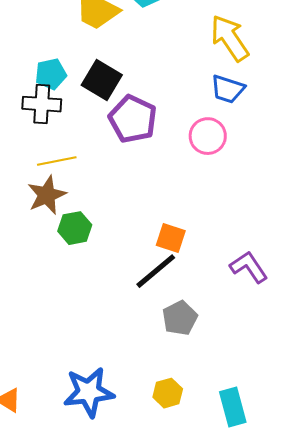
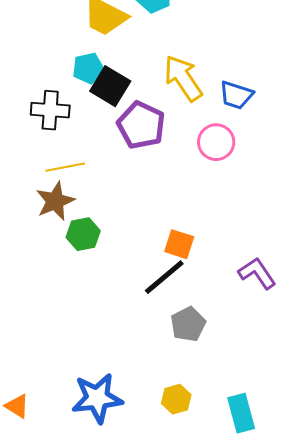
yellow arrow: (230, 38) -> (183, 78), moved
cyan pentagon: (51, 74) -> (88, 68), moved

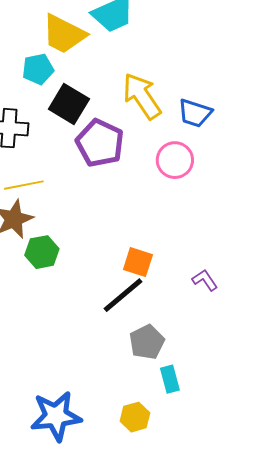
cyan pentagon: (88, 68) -> (38, 69), moved
purple L-shape: (257, 273) -> (205, 280), moved, size x0.7
cyan rectangle: (241, 413) -> (170, 379), moved, size x0.7

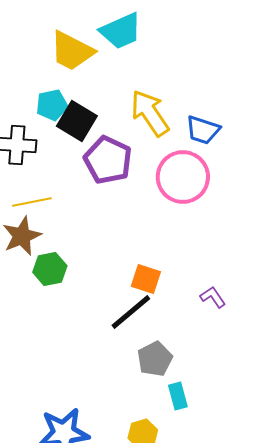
cyan pentagon: (38, 69) -> (52, 105), moved
pink circle: (175, 160) -> (183, 177), size x1.4

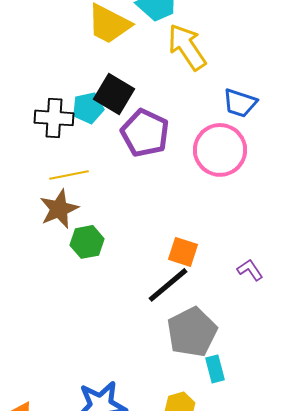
cyan pentagon: (52, 105) -> (88, 108), moved
yellow arrow: (150, 113) -> (187, 47), moved
gray pentagon: (155, 359) -> (192, 332), size x1.4

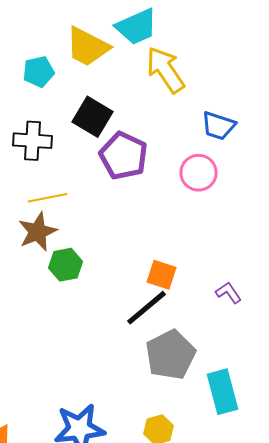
cyan pentagon: (88, 108) -> (38, 72), moved
pink circle: (220, 150) -> (198, 173), size x0.7
cyan rectangle: (215, 369) -> (222, 392), moved, size x1.6

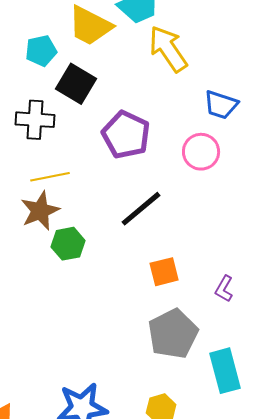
black square: (92, 117) -> (76, 84), moved
orange square: (162, 275) -> (164, 272), moved, turned -32
purple L-shape: (228, 293) -> (224, 289), moved, turned -116
black line: (146, 308) -> (141, 209), moved

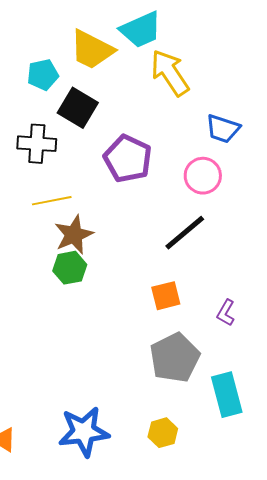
black line: (141, 209) -> (185, 233), moved
brown star: (40, 211) -> (74, 235), moved

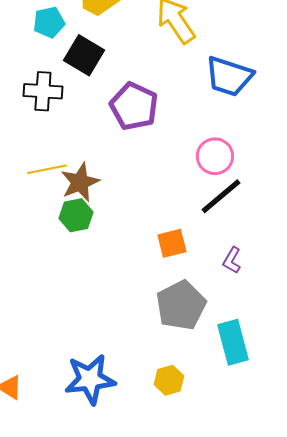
blue trapezoid: (223, 129) -> (229, 76), size x1.4
pink circle: (203, 176) -> (215, 156), moved
yellow line: (52, 201) -> (47, 169), moved
black line: (185, 233) -> (221, 196), moved

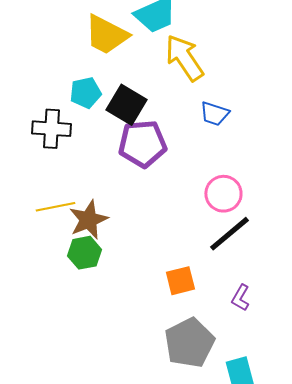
cyan pentagon: (49, 22) -> (85, 93), moved
black square: (84, 55) -> (126, 105), moved
blue trapezoid: (229, 76) -> (214, 114), moved, size x0.6
purple pentagon: (134, 106) -> (142, 144), turned -30

